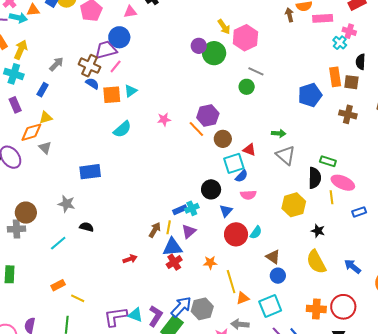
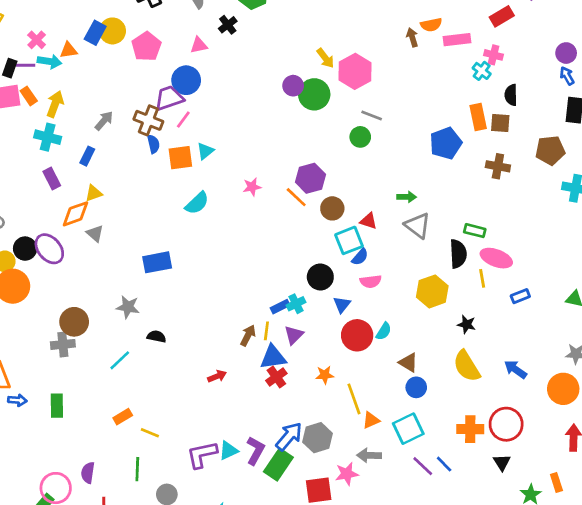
blue semicircle: (92, 83) -> (153, 144), turned 48
cyan triangle: (135, 315) -> (228, 451), turned -42

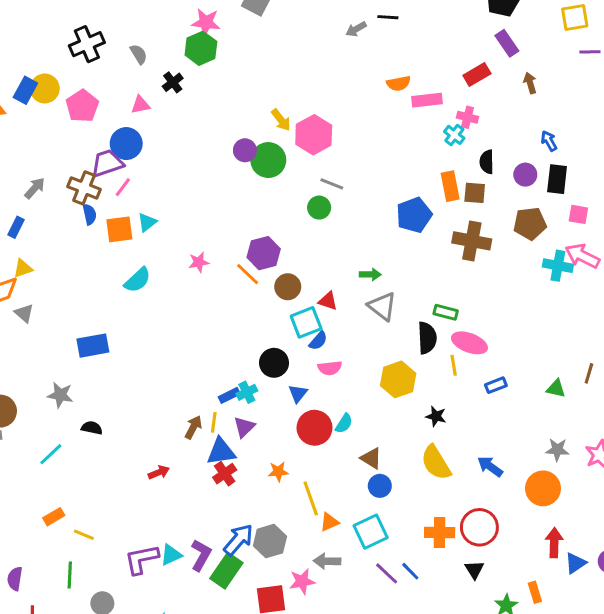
brown arrow: (412, 37) -> (530, 83), moved
purple circle: (566, 53) -> (525, 175), moved
brown cross: (498, 166) -> (472, 241), size x1.4

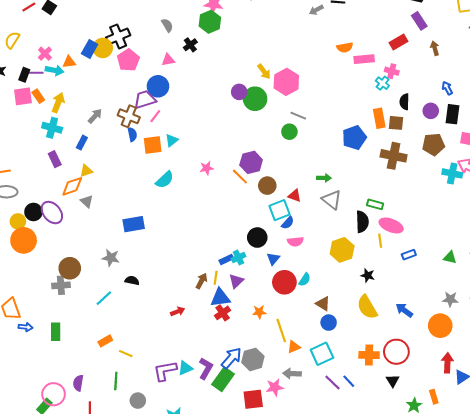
black cross: (87, 44) -> (118, 36), moved

